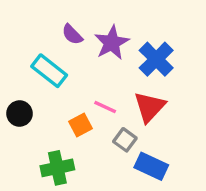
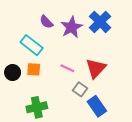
blue cross: (156, 59) -> (100, 22), moved
orange square: (80, 125) -> (34, 69), moved, turned 32
blue rectangle: (151, 166) -> (97, 106), turned 30

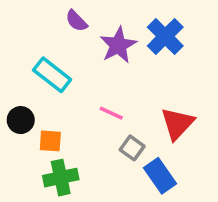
purple semicircle: (46, 22) -> (76, 21), moved
red triangle: (96, 68) -> (177, 124), moved
orange square: (34, 69) -> (50, 141), moved

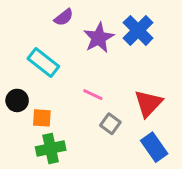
purple semicircle: (76, 21) -> (64, 17), turned -84
blue rectangle: (160, 176) -> (154, 147), moved

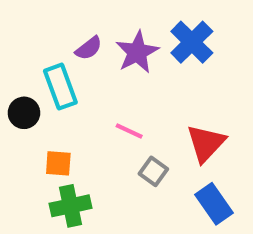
purple semicircle: (64, 17) -> (89, 48), moved
cyan rectangle: (43, 63) -> (60, 87), turned 32
black circle: (17, 100) -> (24, 113), moved

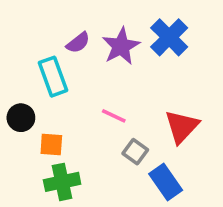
black circle: (24, 113) -> (21, 118), moved
blue rectangle: (214, 204) -> (166, 182), moved

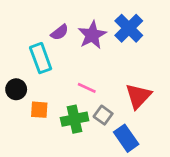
green cross: (62, 182) -> (75, 119), moved

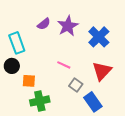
blue cross: (129, 28) -> (99, 37), moved
cyan rectangle: (41, 58) -> (17, 43), moved
green cross: (75, 119) -> (40, 101), moved

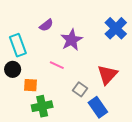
purple star: (68, 26) -> (72, 40), moved
blue cross: (99, 37) -> (116, 28), moved
pink line: (64, 65) -> (57, 65), moved

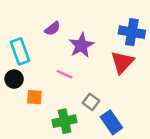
blue cross: (116, 28) -> (132, 32), turned -35
red triangle: (107, 75) -> (122, 62), moved
green cross: (42, 106) -> (65, 121), moved

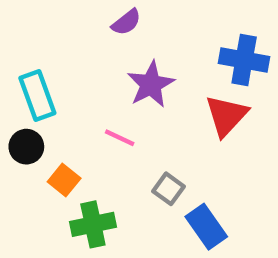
purple semicircle: (53, 29) -> (126, 22), moved
orange square: (34, 97) -> (64, 180), turned 35
green cross: (65, 121) -> (93, 224), moved

